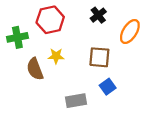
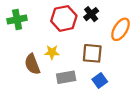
red hexagon: (50, 20) -> (64, 18), moved
green cross: (17, 37) -> (17, 20), moved
gray rectangle: (76, 101) -> (66, 77), moved

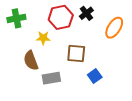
yellow star: (52, 52) -> (43, 38), moved
brown square: (92, 53) -> (76, 53), moved
gray rectangle: (66, 77) -> (51, 78), moved

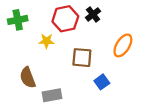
orange ellipse: (114, 28) -> (123, 45), moved
brown semicircle: (31, 61) -> (28, 78), moved
gray rectangle: (51, 78) -> (52, 95), moved

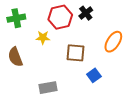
brown semicircle: (28, 78) -> (15, 57), moved

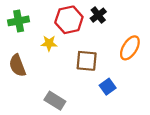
gray rectangle: (48, 88) -> (55, 101), turned 42

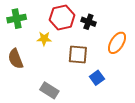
black cross: (98, 15) -> (88, 22), moved, turned -32

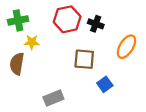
yellow star: (44, 39) -> (32, 42), moved
brown semicircle: (16, 59) -> (17, 64), turned 30
gray rectangle: (49, 90) -> (53, 98), turned -54

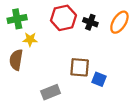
orange ellipse: (126, 47) -> (119, 22), moved
brown square: (84, 59) -> (80, 67), moved
blue square: (105, 84) -> (99, 79), turned -32

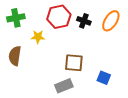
yellow star: (30, 39) -> (38, 37), moved
blue square: (99, 79) -> (104, 78), moved
gray rectangle: (51, 92) -> (64, 86), moved

